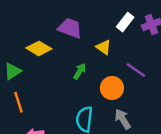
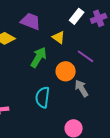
green arrow: (80, 71) -> (39, 57), size x1.5
gray arrow: (123, 119) -> (82, 88), moved

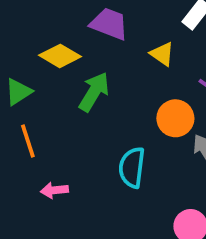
green arrow: (39, 57) -> (94, 92), moved

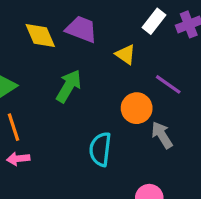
yellow diamond: (60, 56) -> (40, 35), moved, turned 36
pink arrow: (54, 190) -> (18, 159), moved

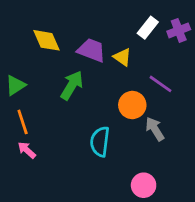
purple trapezoid: (81, 29) -> (91, 50), moved
pink arrow: (18, 159) -> (27, 150), turned 48

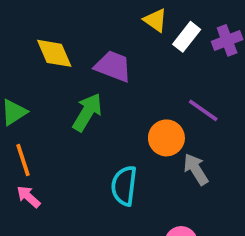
yellow triangle: (122, 57) -> (155, 20), moved

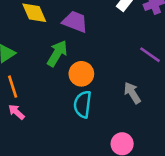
purple line: (203, 110) -> (150, 55), moved
orange circle: (166, 138) -> (81, 74), moved

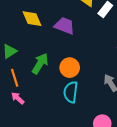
green arrow: (57, 53) -> (40, 64), moved

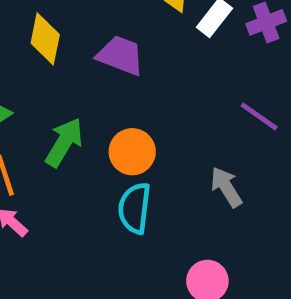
yellow diamond: (32, 19) -> (45, 39), turned 35

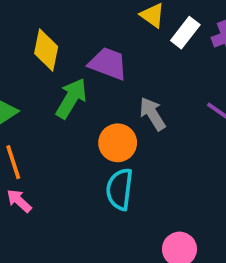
green arrow: (64, 142) -> (71, 98), moved
gray arrow: (226, 187) -> (152, 114), moved

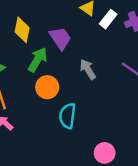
purple trapezoid: (108, 64) -> (60, 38), turned 35
orange circle: (118, 143) -> (47, 87), moved

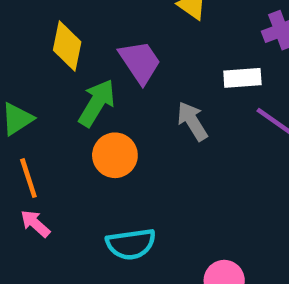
white rectangle: (108, 19) -> (242, 78), moved, turned 48
cyan semicircle: (68, 116) -> (131, 244), moved, turned -105

